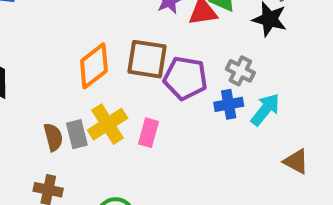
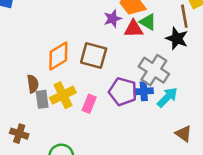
gray cross: (240, 71) -> (154, 70), size x1.6
purple pentagon: (185, 78) -> (123, 92), moved
brown semicircle: (53, 137) -> (33, 84), moved

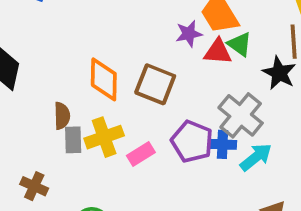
orange diamond: (58, 56) -> (104, 79), turned -64
pink rectangle: (89, 104) -> (141, 154), turned 30

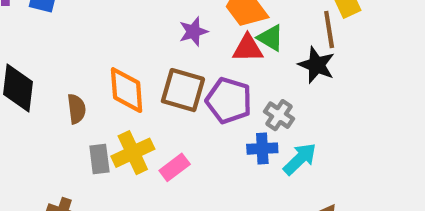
purple star: (189, 34) -> (193, 32), moved
gray cross: (241, 115) -> (279, 115), size x0.6
brown semicircle: (62, 116) -> (76, 109), moved
purple pentagon: (192, 142) -> (229, 100), moved

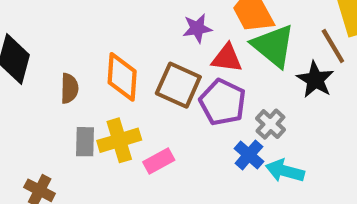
brown line: (329, 30) -> (333, 46), turned -30
green triangle: (271, 38) -> (273, 46), size x1.6
red triangle: (248, 48) -> (227, 58), moved
blue cross: (262, 149) -> (249, 155), turned 36
cyan arrow: (300, 159) -> (285, 171), turned -129

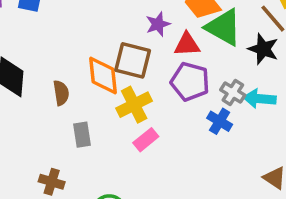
brown square: (178, 85) -> (133, 60), moved
yellow cross: (119, 140) -> (134, 105), moved
cyan arrow: (285, 171) -> (260, 99), moved

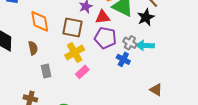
black star: (263, 49) -> (146, 17), turned 30
orange diamond: (103, 76) -> (40, 21), moved

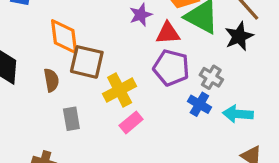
brown square: (72, 28) -> (87, 62), moved
cyan arrow: (145, 45) -> (238, 114), moved

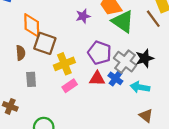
red triangle: (168, 33) -> (97, 79), moved
black star: (239, 36) -> (145, 58), moved
gray cross: (211, 77) -> (125, 62), size x1.5

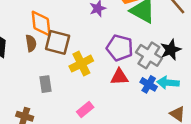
brown semicircle: (21, 53) -> (31, 43), moved
blue cross: (115, 78) -> (149, 84), moved
pink rectangle: (70, 86) -> (85, 109), moved

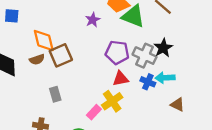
brown square: (58, 42) -> (61, 55), turned -30
brown semicircle: (31, 43) -> (37, 59), turned 88
yellow cross: (81, 64) -> (112, 101), moved

